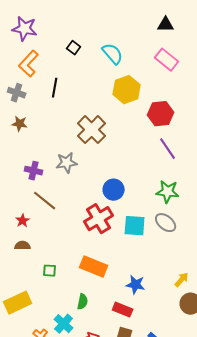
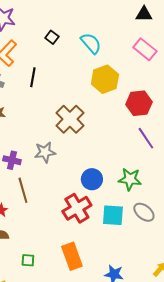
green star: (168, 192) -> (130, 179), moved
brown line: (45, 201) -> (23, 190), turned 35
orange rectangle: (94, 267) -> (72, 256), turned 48

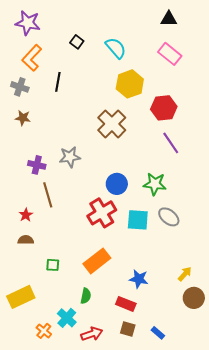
brown cross: (70, 119) -> (112, 124), moved
orange rectangle: (72, 256) -> (97, 261), turned 72

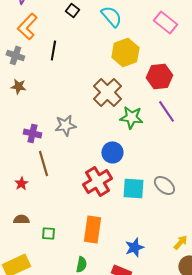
green star: (155, 184) -> (131, 117), moved
brown semicircle: (26, 240) -> (21, 219), moved
orange rectangle: (97, 261) -> (92, 229), turned -44
blue star: (139, 279) -> (134, 247), turned -30

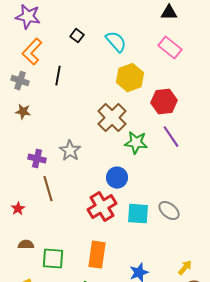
gray star: (65, 125) -> (70, 151), turned -30
red star: (21, 183) -> (18, 209), moved
green square: (48, 233) -> (53, 259), size x1.6

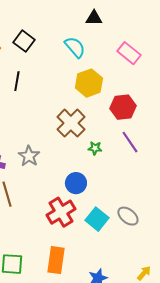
black triangle: (169, 13) -> (94, 18), moved
black square: (77, 36) -> (24, 41), moved, size x1.5
green star: (136, 143) -> (95, 148), size x0.6
cyan square: (138, 214) -> (97, 219), turned 35

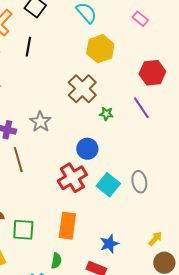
pink rectangle: (129, 53) -> (140, 19), size x0.7
red hexagon: (123, 107) -> (152, 73), moved
gray ellipse: (128, 216) -> (139, 182), turned 40

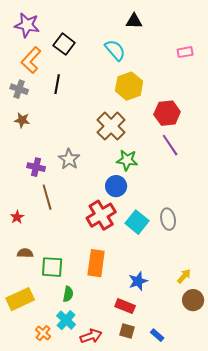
pink rectangle: (140, 19) -> (185, 52), moved, turned -49
red hexagon: (152, 73) -> (167, 113), moved
green star: (106, 114) -> (127, 160), moved, size x1.5
green semicircle: (56, 261) -> (68, 294), moved

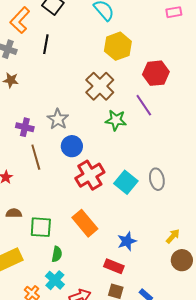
purple line: (170, 145) -> (144, 105), moved
blue circle: (116, 186) -> (72, 146), moved
orange rectangle: (96, 263) -> (85, 223), turned -48

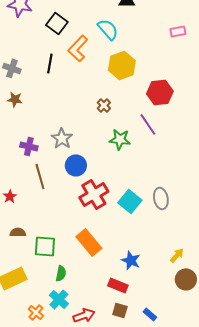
orange L-shape: (20, 20) -> (78, 48), moved
brown cross: (100, 86) -> (104, 105), size x0.5
blue star: (127, 241) -> (131, 260), turned -30

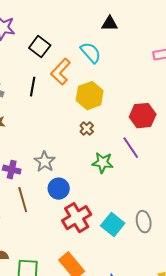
yellow hexagon: (122, 65) -> (90, 96), moved

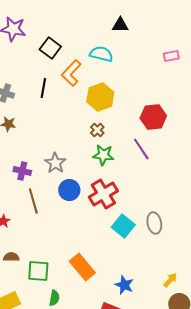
cyan semicircle: (91, 53) -> (101, 54), turned -35
green star: (103, 163) -> (103, 155), moved
red cross: (77, 218) -> (103, 194), moved

